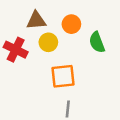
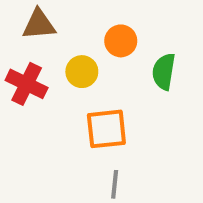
brown triangle: (36, 20) -> (39, 25), moved
green semicircle: (97, 42) -> (164, 72), turned 30

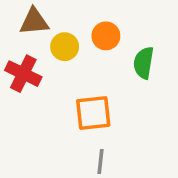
yellow circle: (82, 72) -> (65, 47), moved

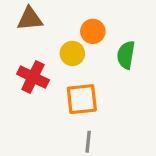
yellow circle: (65, 47) -> (72, 53), moved
red cross: (23, 74) -> (33, 77), moved

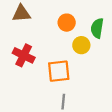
yellow circle: (72, 53) -> (81, 45), moved
green semicircle: (126, 55) -> (97, 28), moved

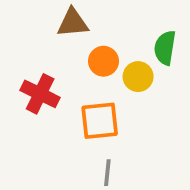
brown triangle: (21, 14) -> (73, 23), moved
orange circle: (67, 23) -> (103, 61), moved

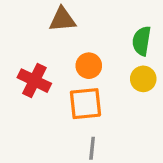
orange circle: (103, 61) -> (89, 66), moved
yellow circle: (138, 77) -> (143, 79), moved

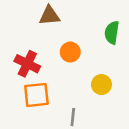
yellow circle: (143, 79) -> (101, 85), moved
orange square: (85, 104) -> (36, 95), moved

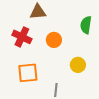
red cross: (27, 64) -> (22, 37), moved

